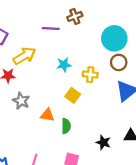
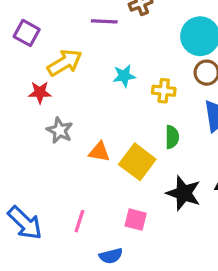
yellow square: (73, 95) -> (137, 162), moved, size x1.5
green semicircle: (66, 126) -> (172, 137), moved
black star: (103, 142) -> (184, 193), size x1.5

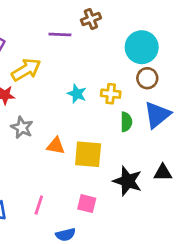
cyan star: (124, 76) -> (77, 94), moved, turned 30
green semicircle: (172, 137) -> (126, 122), moved
yellow square: (137, 162) -> (88, 154), turned -32

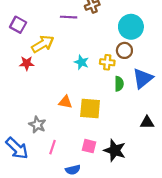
brown circle: (147, 78) -> (124, 50), moved
gray star: (22, 127) -> (37, 125), moved
black star: (128, 181) -> (115, 150), moved

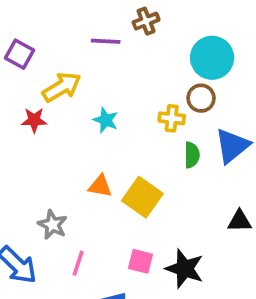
cyan star: (81, 62) -> (106, 120), moved
yellow square: (90, 108) -> (142, 197), turned 30

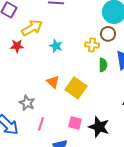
orange triangle: (100, 186) -> (53, 82), turned 32

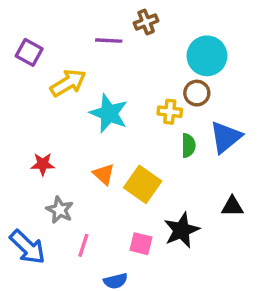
red star: (17, 46) -> (43, 164), moved
cyan star: (56, 46) -> (109, 113), size x1.6
black star: (99, 127) -> (182, 230), moved, turned 30

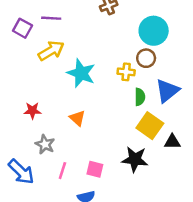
purple line: (109, 41) -> (51, 18), moved
yellow square: (143, 184) -> (150, 126), moved
black star: (182, 230) -> (135, 159), turned 30
pink square: (141, 244) -> (95, 169), moved

